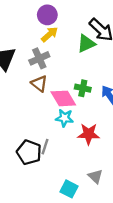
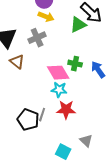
yellow arrow: (50, 34) -> (46, 17), turned 63
brown triangle: (39, 84) -> (17, 62), moved
red star: (89, 134) -> (66, 110), moved

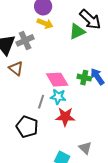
gray cross: (37, 38) -> (25, 40), moved
green cross: (75, 64) -> (84, 78), moved
gray line: (42, 115) -> (41, 102), moved

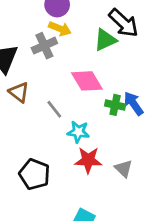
gray cross: (25, 40) -> (44, 46), moved
pink diamond: (57, 80) -> (87, 81), moved
gray line: (41, 102) -> (54, 109), moved, turned -56
gray triangle: (85, 148) -> (124, 169), moved

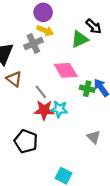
black arrow: (124, 23) -> (94, 26), size x0.7
red star: (88, 160) -> (44, 110), moved

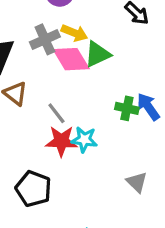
yellow arrow: (45, 31) -> (74, 33), moved
green triangle: (80, 39) -> (97, 54), moved
pink diamond: (66, 70) -> (71, 59), moved

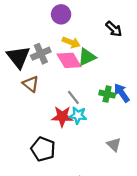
gray cross: (45, 39) -> (41, 54), moved
gray line: (56, 113) -> (73, 97), moved

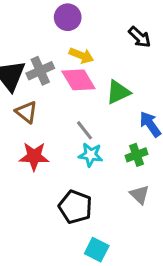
green triangle: (87, 57) -> (118, 92), moved
green cross: (107, 94) -> (136, 155), moved, turned -32
red star: (62, 117) -> (34, 156), moved
black pentagon: (43, 149) -> (75, 207), moved

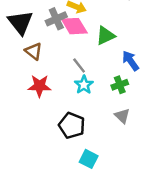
gray cross: (40, 71) -> (56, 19), moved
cyan star: (91, 155) -> (84, 85), turned 30

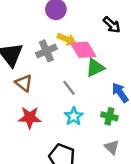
pink diamond: (74, 26) -> (83, 50), moved
gray line: (79, 66) -> (69, 88), moved
green cross: (120, 85) -> (109, 116), turned 35

